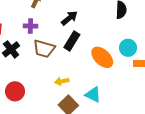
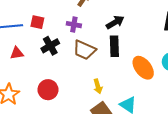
black rectangle: (72, 41) -> (114, 46), turned -42
yellow arrow: (62, 81) -> (98, 86), turned -104

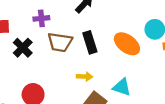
black rectangle: (114, 46) -> (90, 42), moved
yellow arrow: (98, 86) -> (85, 77), turned -56

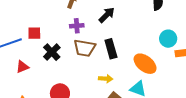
purple cross: (41, 18) -> (77, 26), moved
orange ellipse: (127, 44) -> (145, 64), moved

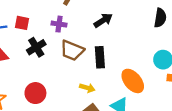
purple cross: (77, 26) -> (59, 24), moved

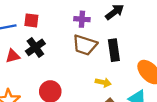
purple cross: (59, 24) -> (82, 19), moved
black cross: (36, 47) -> (35, 47), moved

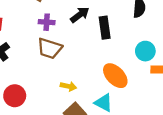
black rectangle: (114, 50) -> (105, 28), moved

